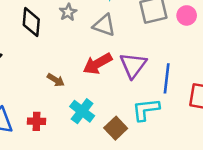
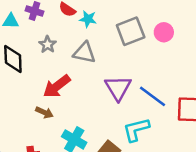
red arrow: (97, 64) -> (57, 86), moved
blue line: (167, 78) -> (152, 96), turned -52

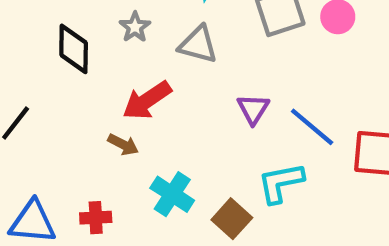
purple triangle: (118, 88) -> (253, 109), size x0.7

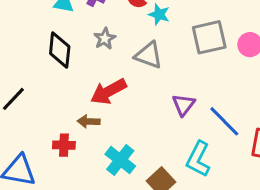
brown arrow: (123, 145) -> (89, 121), turned 150
cyan L-shape: (281, 183) -> (198, 159), turned -57
red cross: (96, 218) -> (64, 145), moved

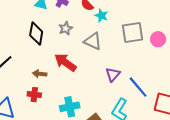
red arrow: (109, 92) -> (65, 62), turned 60
brown arrow: (89, 121) -> (40, 74), moved
cyan cross: (120, 160) -> (70, 107), turned 36

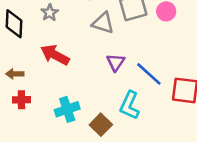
gray triangle: (93, 41) -> (103, 23), moved
brown arrow: (40, 74) -> (15, 74), moved

